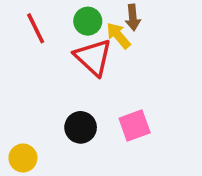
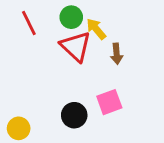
brown arrow: (133, 18) -> (117, 54), moved
black circle: (81, 127) -> (74, 115), moved

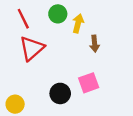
yellow arrow: (96, 29) -> (78, 23), turned 54
red triangle: (76, 46) -> (32, 48), moved, turned 36

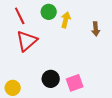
brown arrow: (95, 44) -> (96, 29), moved
pink square: (89, 83) -> (75, 83), moved

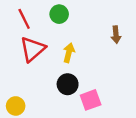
yellow arrow: (66, 20) -> (69, 53), moved
black circle: (51, 79) -> (68, 84), moved

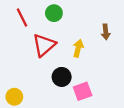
red triangle: (33, 49) -> (44, 45), moved
yellow arrow: (69, 53) -> (78, 48), moved

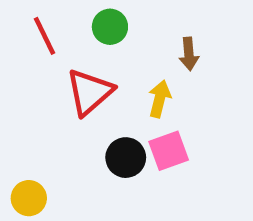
brown arrow: (106, 32) -> (189, 54), moved
pink square: (83, 91) -> (169, 151), moved

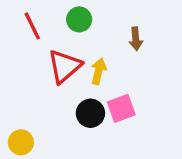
yellow arrow: (160, 99) -> (99, 71), moved

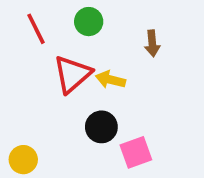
yellow arrow: (99, 71) -> (110, 80), turned -90
pink square: (121, 108) -> (136, 152), moved

